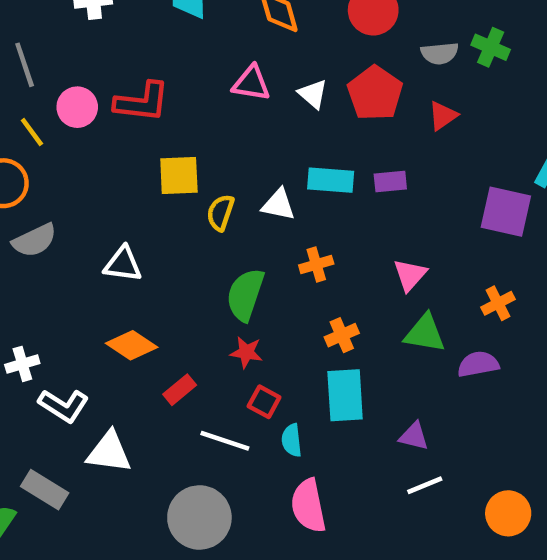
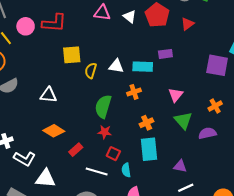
cyan rectangle: (331, 180) -> (143, 67), moved
green triangle: (425, 333) -> (183, 120), turned 42

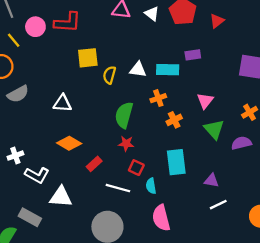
orange cross: (147, 123) -> (174, 120), moved

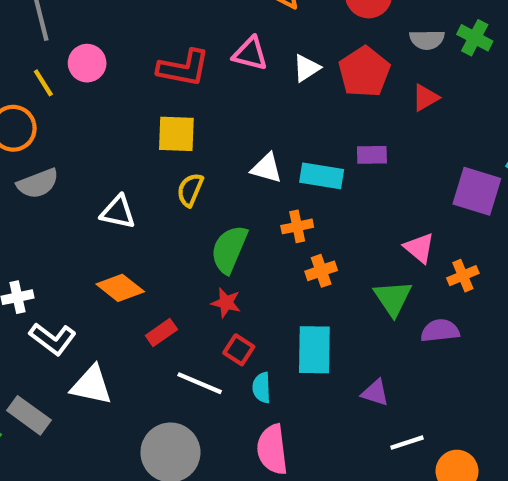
white triangle: (152, 14) -> (306, 68), turned 42
red L-shape: (67, 22) -> (183, 68), moved
yellow semicircle: (109, 75) -> (190, 190), moved
pink triangle: (205, 101) -> (419, 248), moved, turned -36
white line: (218, 205) -> (407, 443), moved

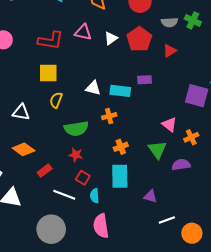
green semicircle: (229, 249) -> (76, 129), turned -120
orange cross: (321, 271) -> (121, 147), moved

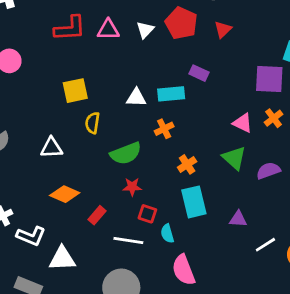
red L-shape: (51, 41) -> (70, 28), moved
purple rectangle: (145, 80) -> (199, 73), turned 40
orange cross: (191, 137) -> (274, 118), moved

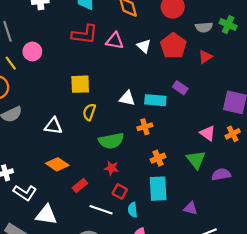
white triangle: (145, 30) -> (144, 46), turned -40

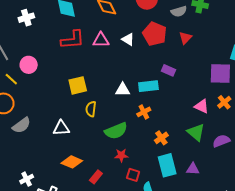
purple triangle: (191, 208) -> (193, 169), moved

